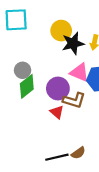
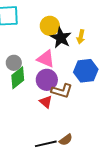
black star: (73, 43) -> (61, 38), turned -30
pink triangle: (79, 72) -> (46, 59), moved

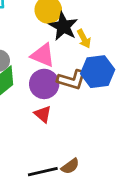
yellow arrow: (81, 37) -> (84, 39), moved, turned -40
brown L-shape: (62, 91) -> (72, 80), moved

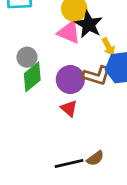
yellow arrow: (84, 39) -> (108, 47), moved
pink triangle: (43, 55) -> (69, 32), moved

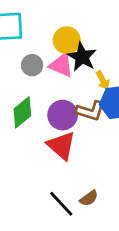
gray circle: (27, 57) -> (32, 65), moved
red triangle: (69, 108) -> (61, 146), size x1.6
black line: (69, 164) -> (61, 204), turned 60

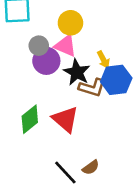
black star: (82, 57) -> (77, 72), moved
green diamond: (22, 112) -> (30, 119), moved
purple circle: (63, 115) -> (46, 61), moved

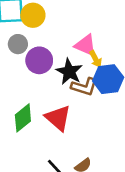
yellow circle: (70, 23) -> (33, 15), moved
gray circle: (39, 46) -> (18, 44), moved
pink triangle: (65, 46) -> (86, 45), moved

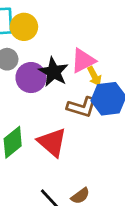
pink triangle: (86, 45) -> (83, 61), turned -50
black star: (69, 72) -> (54, 72), moved

